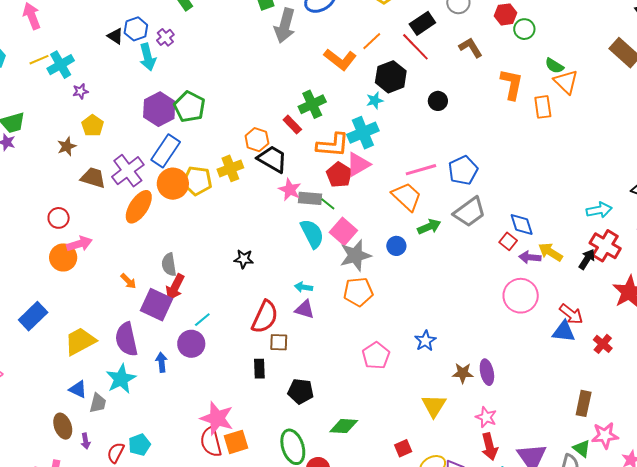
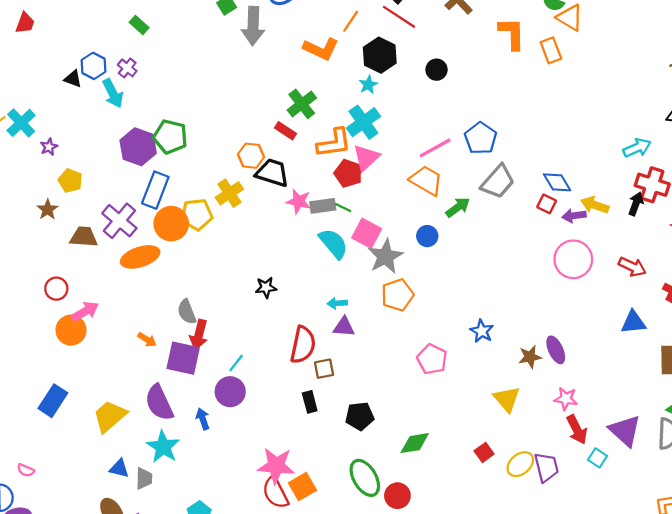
orange ellipse: (139, 207) -> (140, 257), turned 52
blue triangle: (564, 332) -> (633, 322), moved

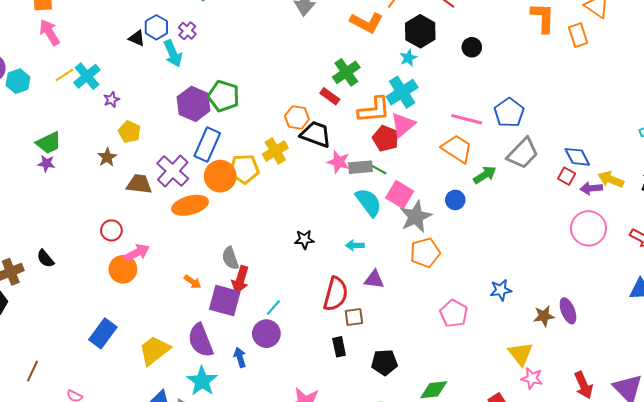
pink line: (435, 148) -> (467, 119), turned 40
cyan arrow: (337, 303) -> (355, 245), moved
blue star: (482, 331) -> (501, 290), turned 30
pink star: (566, 399) -> (532, 378), moved

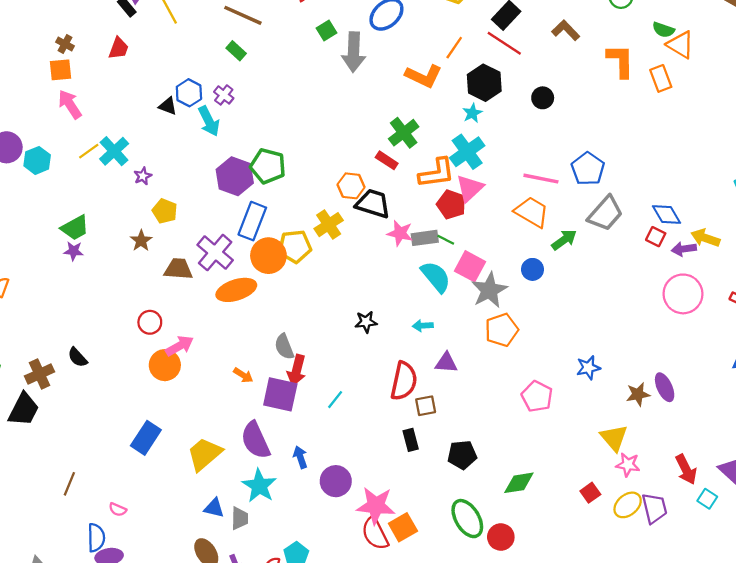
purple circle: (266, 334) -> (336, 481), moved

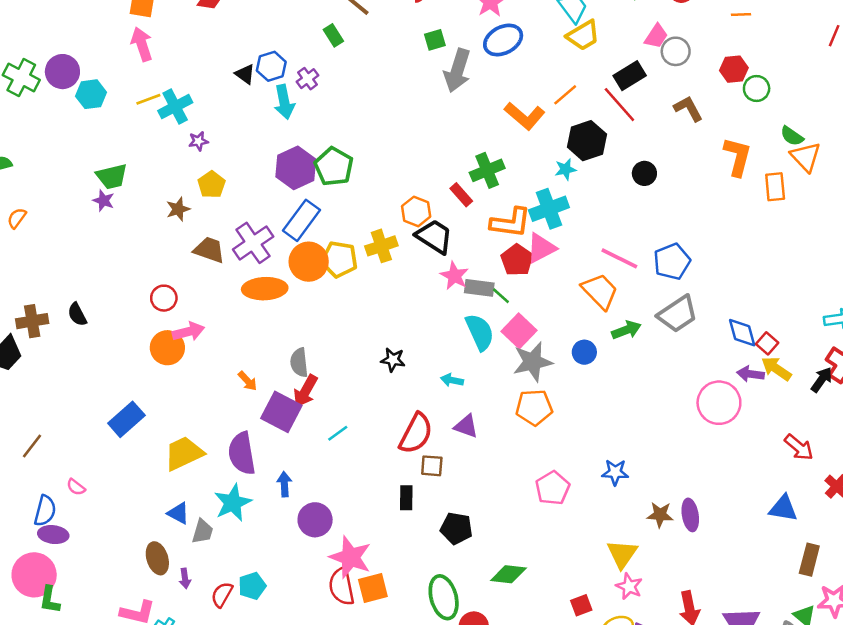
red square: (656, 237) -> (767, 343), moved
pink circle: (683, 294) -> (719, 403), moved

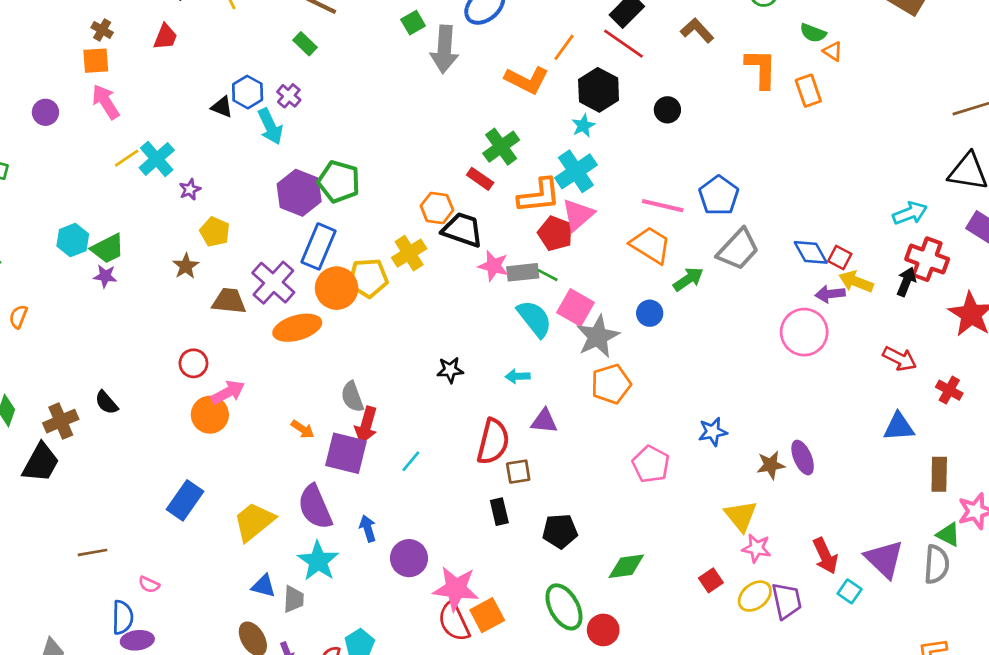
purple circle: (62, 72) -> (45, 112), moved, size x0.7
cyan hexagon: (91, 94) -> (73, 240), moved
orange triangle: (806, 157) -> (833, 51), size x0.6
brown line: (32, 446) -> (93, 552), turned 56

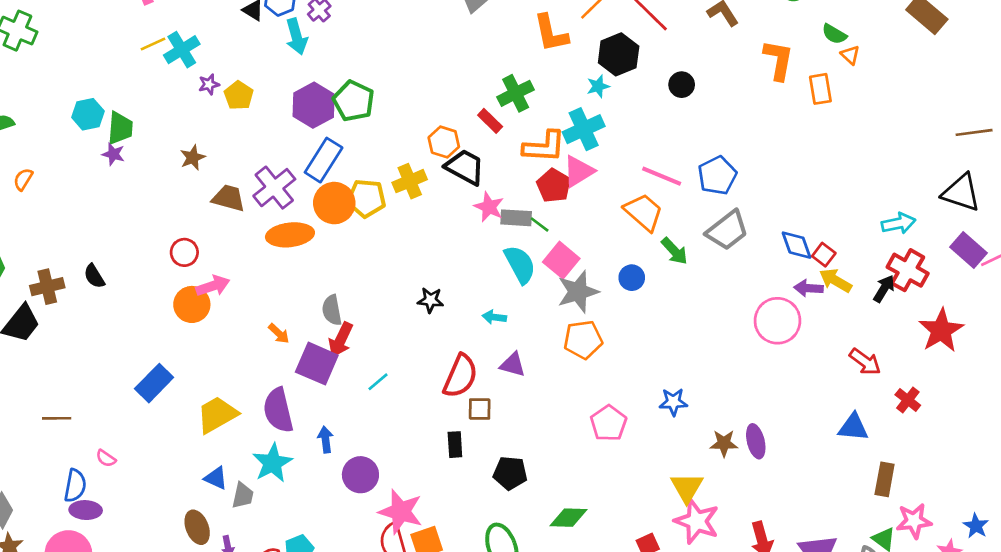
orange L-shape: (527, 80) -> (551, 33), turned 42
yellow pentagon: (215, 232) -> (239, 95), moved
green trapezoid: (108, 249) -> (120, 128), turned -68
green arrow: (688, 279) -> (674, 251), turned 72
pink star: (756, 548) -> (697, 521), size x1.6

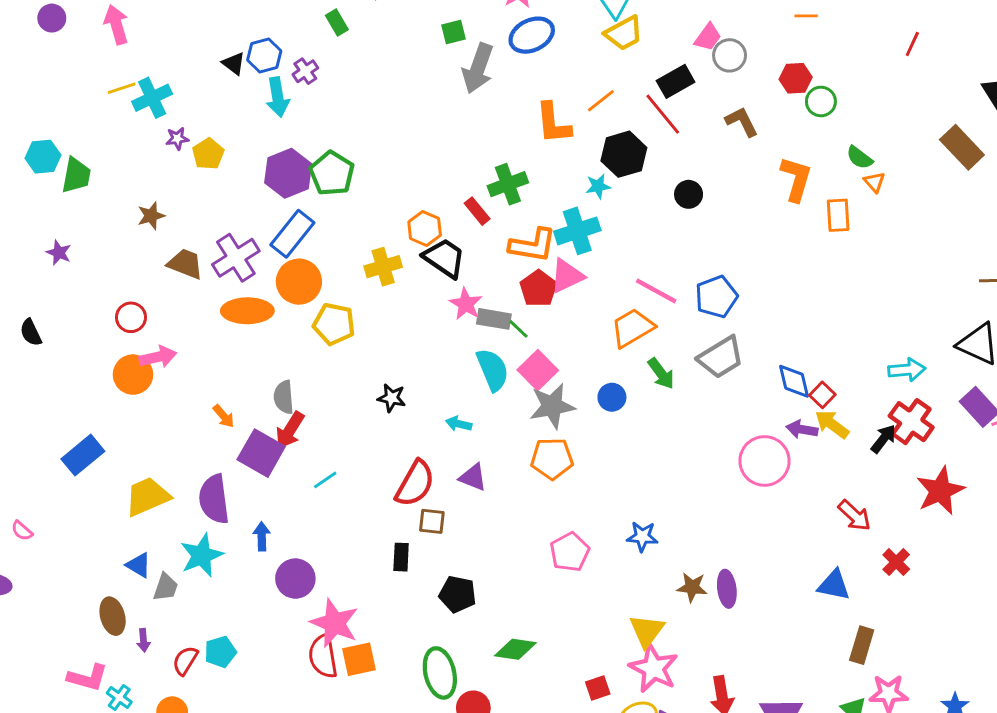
purple star: (113, 154) -> (59, 253), moved
yellow pentagon: (366, 198) -> (334, 324), moved
orange trapezoid: (644, 212) -> (632, 328), turned -78

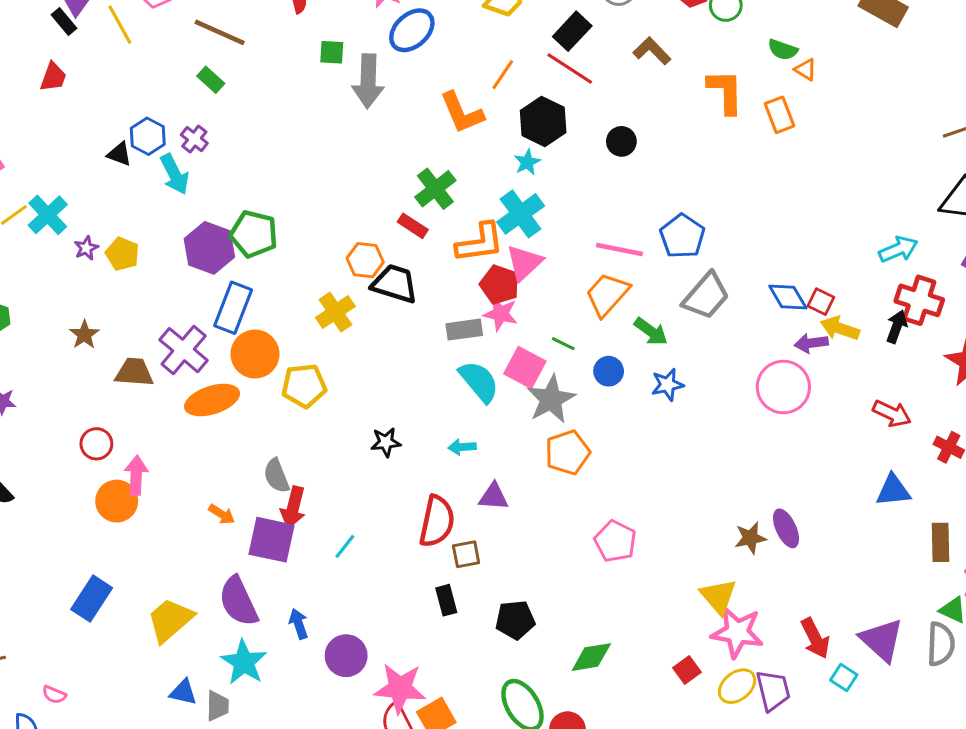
green square: (453, 32) -> (332, 52), turned 35
pink star: (466, 304) -> (501, 314), moved
green line: (518, 329) -> (563, 344), moved
pink arrow: (158, 357) -> (136, 475), turned -57
blue star: (642, 537) -> (667, 385), moved

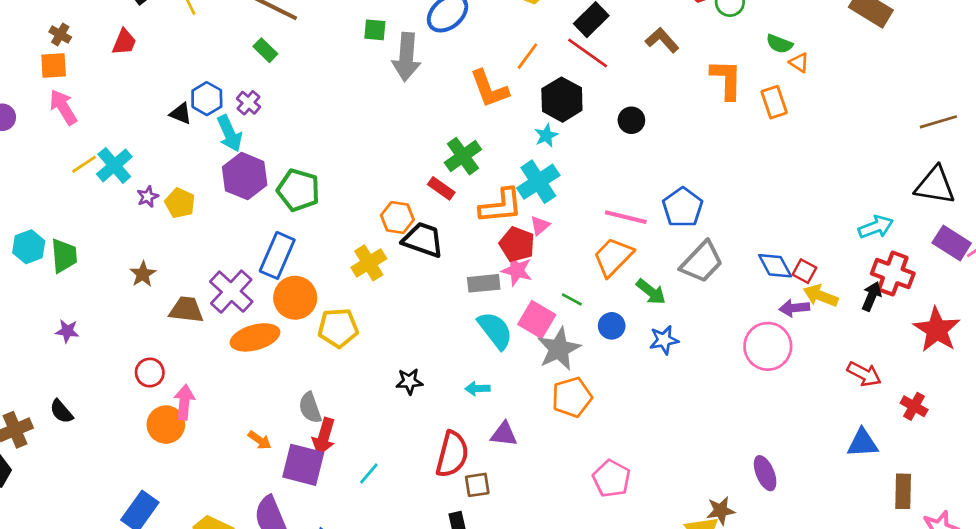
purple hexagon: (209, 248) -> (245, 176), moved
pink triangle: (524, 263) -> (540, 226), size x0.6
brown star: (750, 538) -> (721, 511), moved

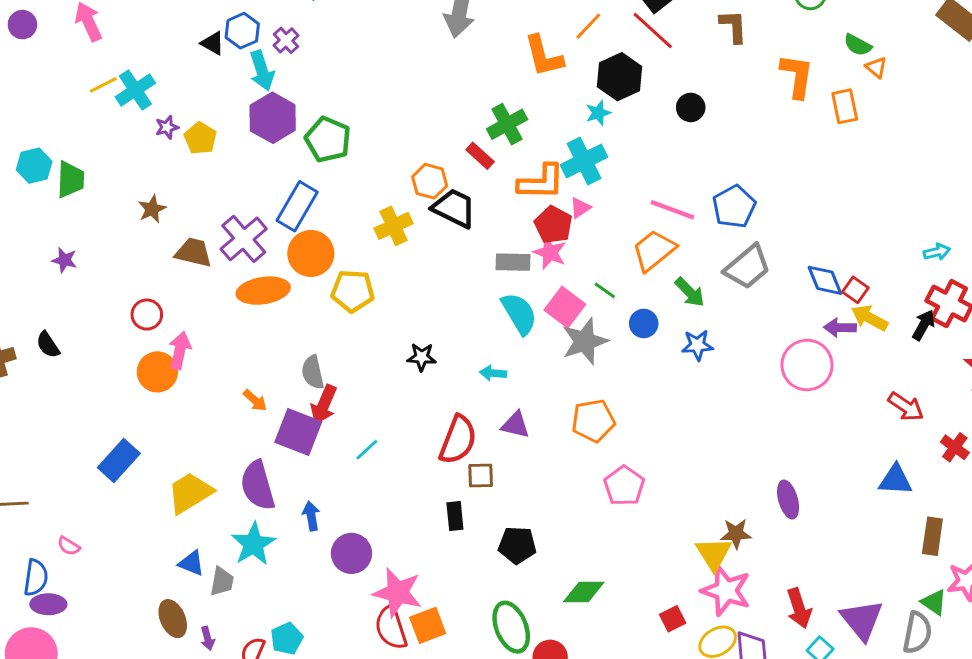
brown L-shape: (662, 40) -> (733, 26), turned 32
cyan arrow: (876, 227) -> (937, 252), size x0.7
orange pentagon: (572, 397) -> (593, 421), moved

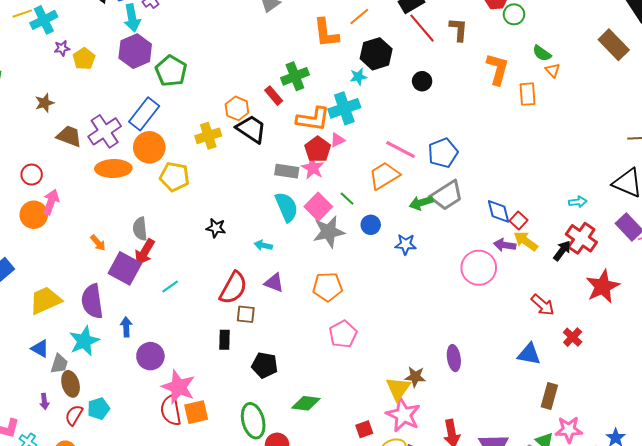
red line: (653, 30) -> (422, 28), moved
green arrow: (690, 292) -> (421, 203), moved, turned 110
brown ellipse: (173, 619) -> (71, 384), moved

